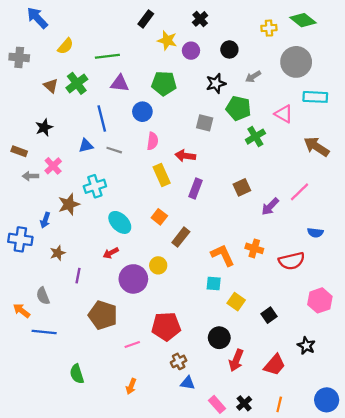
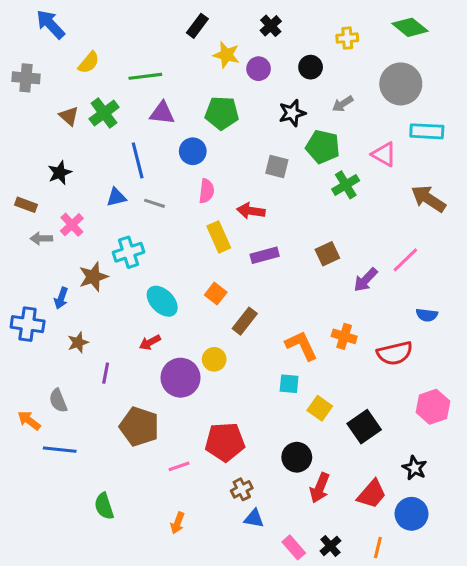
yellow cross: (269, 28) -> (347, 38), moved
purple rectangle: (196, 189) -> (265, 255), turned 54
black square: (269, 315) -> (364, 427), size x1.5
blue circle: (327, 400) -> (412, 514), moved

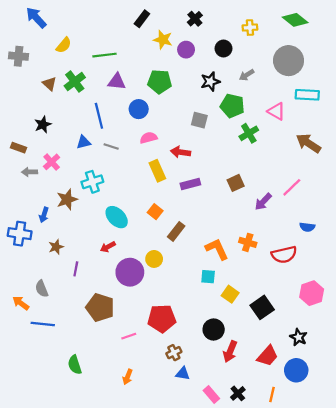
pink semicircle: (207, 191) -> (149, 138), turned -112

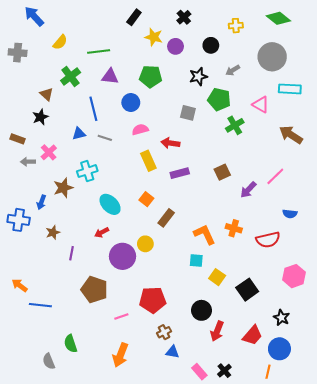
brown triangle: (49, 84) -> (47, 94), moved
gray semicircle: (42, 289) -> (49, 361), moved
orange arrow: (128, 377) -> (120, 355), size x1.6
orange line: (272, 395) -> (268, 372), moved

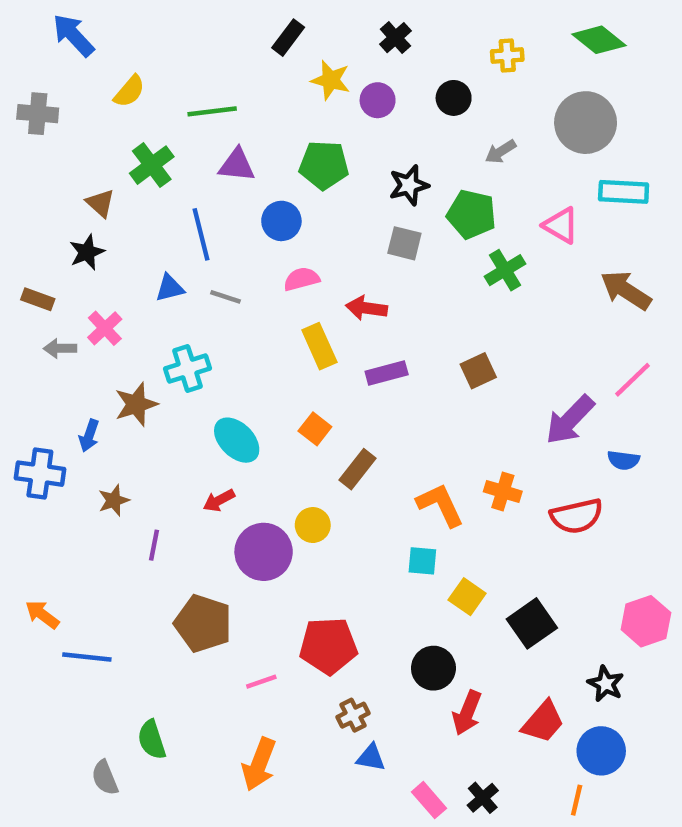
black star: (198, 77) -> (409, 185), moved
pink line: (275, 176) -> (632, 380), moved
purple arrow: (248, 190) -> (570, 420), moved, size x1.4
pink hexagon: (294, 276) -> (646, 621), moved

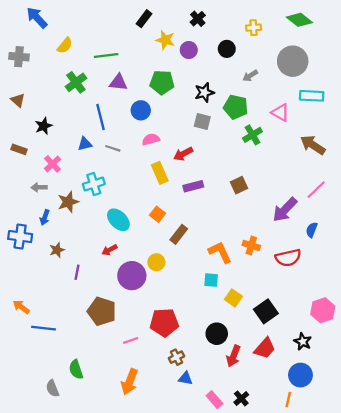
brown triangle: (100, 203) -> (18, 100), moved
red arrow: (366, 308) -> (183, 154), turned -36
gray arrow: (60, 348) -> (39, 187), moved
blue semicircle: (624, 460) -> (312, 230), turned 104
red trapezoid: (543, 722) -> (265, 348), moved

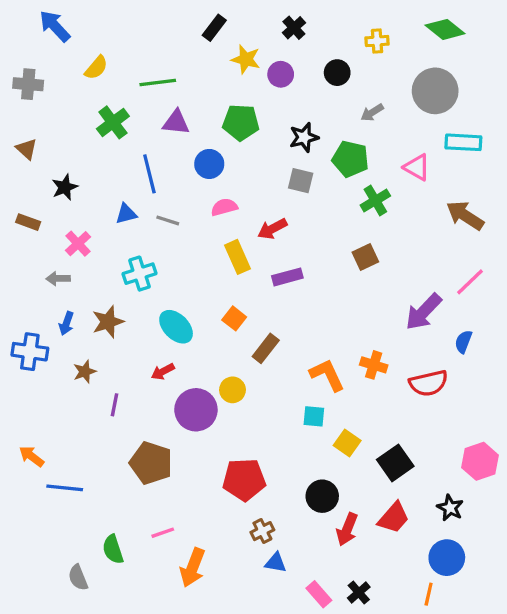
brown square: (239, 185) -> (365, 257), moved
brown star: (68, 202) -> (108, 322), moved
pink line: (131, 340) -> (163, 533), moved

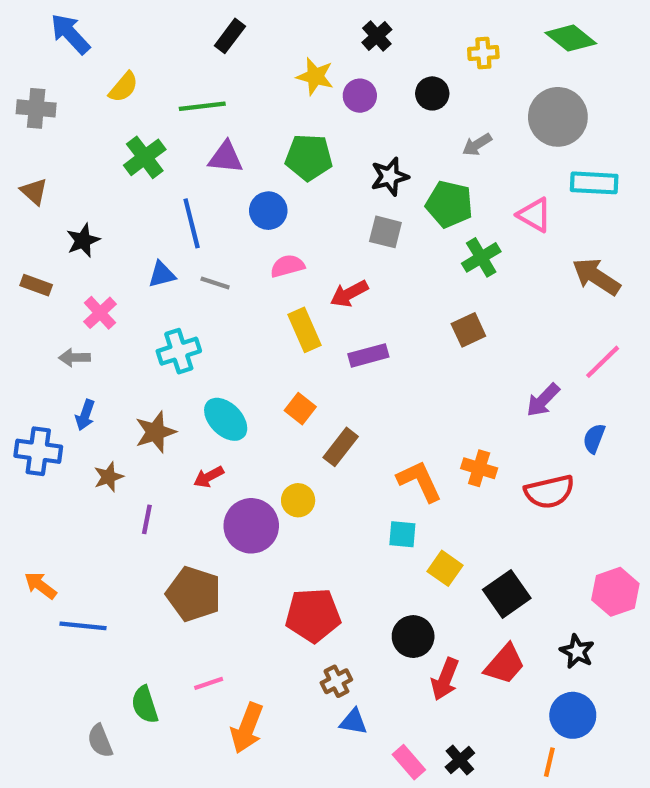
black rectangle: (214, 28) -> (230, 36), moved
purple arrow: (424, 312) -> (543, 400), size x0.7
brown star: (108, 322) -> (155, 432), moved

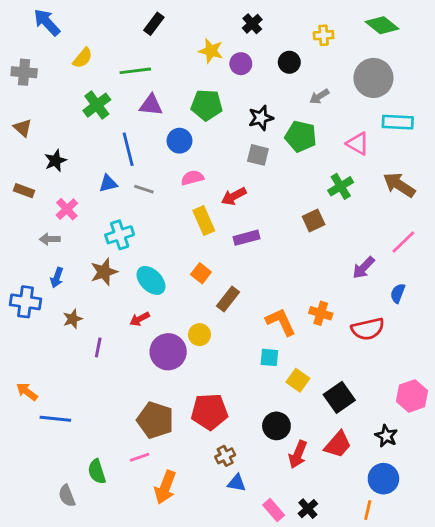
green cross: (481, 257) -> (341, 186), moved
brown star: (155, 432) -> (104, 272), moved
brown pentagon: (194, 594) -> (155, 420), moved

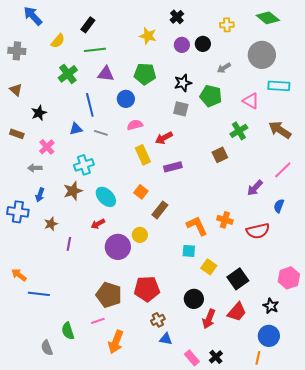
black rectangle: (154, 24) -> (88, 25), moved
purple circle: (241, 64) -> (182, 45), moved

